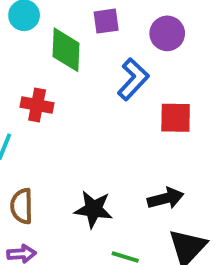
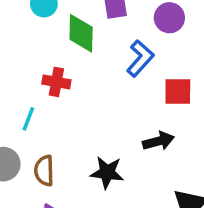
black arrow: (166, 198) -> (158, 141), moved

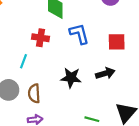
blue L-shape: (140, 58) -> (79, 34), moved, turned -55
black star: (107, 172) -> (71, 78), moved

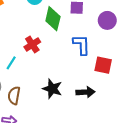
blue L-shape: (79, 34) -> (81, 45), moved
red cross: (41, 38) -> (32, 44), turned 35

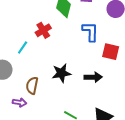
black star: (52, 89) -> (61, 73), turned -30
brown semicircle: (14, 95) -> (32, 86), moved

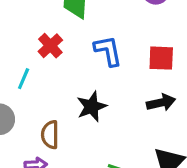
blue L-shape: (90, 32) -> (108, 51), moved
black arrow: (93, 77) -> (161, 103), moved

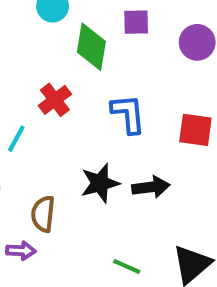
black arrow: (161, 103) -> (151, 187), moved

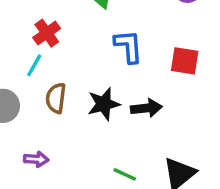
red cross: (55, 100) -> (47, 33), moved
brown semicircle: (43, 214) -> (56, 98), moved

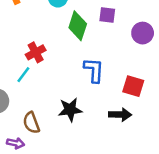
brown semicircle: (56, 98) -> (31, 123), moved, turned -35
black arrow: (146, 108) -> (120, 115), moved

